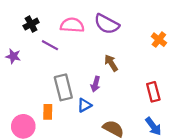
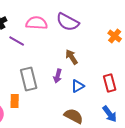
blue triangle: (84, 105) -> (78, 86), moved

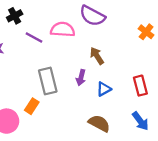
pink semicircle: (37, 23) -> (63, 30), moved
orange rectangle: (15, 101) -> (32, 106), turned 32

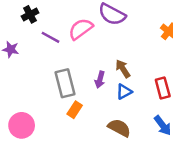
pink semicircle: (63, 30) -> (81, 29), turned -40
brown arrow: (97, 56) -> (123, 69), moved
orange rectangle: (32, 106) -> (75, 110), moved

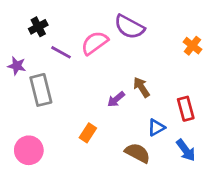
purple arrow: (100, 80) -> (116, 99), turned 35
gray rectangle: (65, 83) -> (41, 90), moved
blue triangle: (124, 92) -> (156, 127), moved

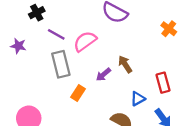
pink semicircle: (95, 43) -> (85, 41), moved
gray rectangle: (41, 90) -> (61, 64), moved
orange rectangle: (88, 133) -> (78, 93), moved

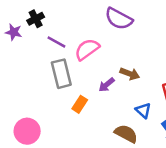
purple star: (18, 46) -> (14, 32), moved
brown arrow: (125, 64) -> (130, 74), turned 144
blue triangle: (138, 99) -> (143, 110), turned -49

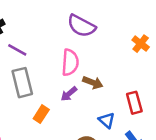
pink semicircle: (87, 49) -> (70, 62), moved, turned 130

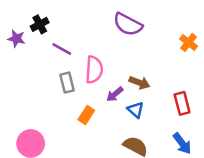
pink semicircle: (70, 62) -> (94, 70), moved
gray rectangle: (22, 83) -> (67, 83), size x0.7
blue triangle: (107, 120) -> (136, 110), moved

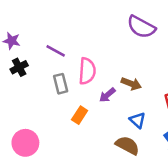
black cross: (40, 24) -> (19, 67), moved
purple semicircle: (128, 24) -> (141, 27), moved
blue triangle: (136, 110) -> (137, 120), moved

